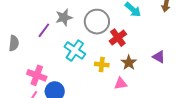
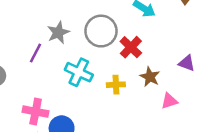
pink triangle: (121, 84) -> (169, 101), moved

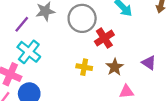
cyan cross: (79, 72) -> (29, 52), moved

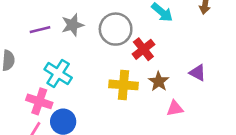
purple line: (22, 24) -> (40, 30), moved, turned 42
yellow cross: (84, 67) -> (123, 85), size x1.5

